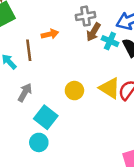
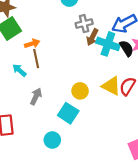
orange arrow: (50, 34) -> (32, 44), moved
cyan cross: (110, 41) -> (108, 44), size x1.5
cyan square: (46, 117) -> (68, 113), moved

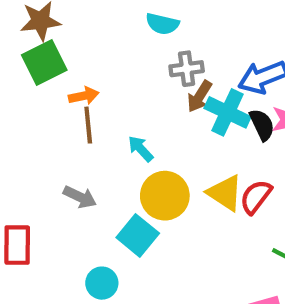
cyan arrow: (19, 70) -> (141, 149), moved
yellow circle: (80, 91) -> (165, 196), size x1.5
gray arrow: (36, 96) -> (80, 197), turned 84

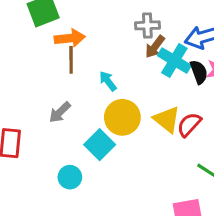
orange arrow: (84, 96) -> (70, 38), size x1.4
gray arrow: (80, 197) -> (60, 112), turned 105

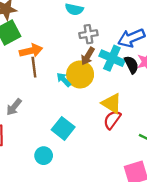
brown arrow: (155, 47) -> (88, 56), moved
gray arrow: (60, 112) -> (14, 107), moved
yellow circle: (122, 117) -> (80, 74), moved
red semicircle: (189, 125) -> (112, 120), moved

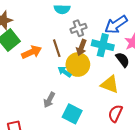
black semicircle: (131, 65) -> (123, 60), moved
brown line: (34, 67) -> (57, 48), moved
gray arrow: (14, 107) -> (49, 100), moved
red semicircle: (112, 120) -> (115, 113), moved

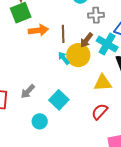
gray cross: (78, 28) -> (96, 15), moved
yellow triangle: (110, 84) -> (103, 83), turned -42
gray arrow: (49, 100) -> (28, 91), moved

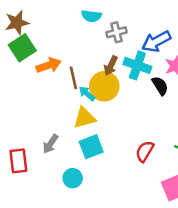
brown line: (63, 34) -> (73, 78), moved
yellow triangle: (103, 83) -> (84, 118), moved
cyan square: (59, 100) -> (91, 147), turned 36

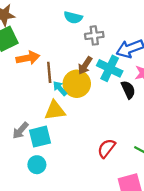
cyan square: (91, 147) -> (40, 137), moved

